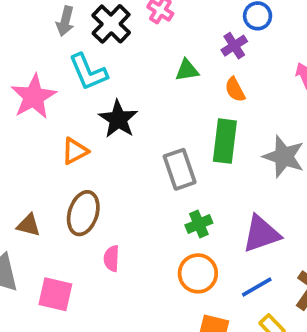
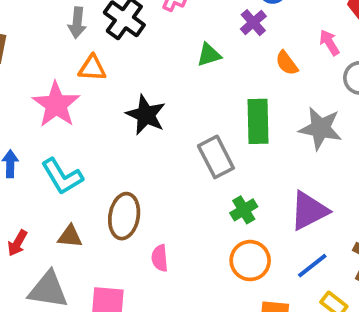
cyan L-shape: (88, 72) -> (62, 176), moved
orange semicircle: (235, 90) -> (287, 63), moved
orange triangle: (75, 151) -> (92, 68), moved, turned 40

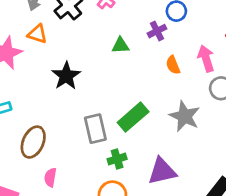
pink arrow: (329, 43) -> (206, 58), size x1.4
green rectangle: (258, 121) -> (133, 117), moved, turned 36
gray rectangle: (216, 157) -> (95, 129), moved

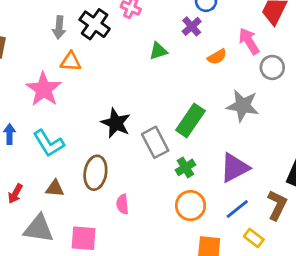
orange semicircle: (173, 65) -> (217, 57), turned -84
black star: (66, 76) -> (116, 123), moved

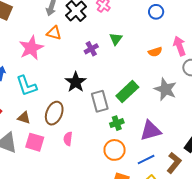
purple cross: (192, 26) -> (91, 49), moved
green triangle: (158, 51) -> (116, 39), turned -48
pink square: (84, 238) -> (35, 142), moved

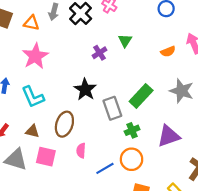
orange triangle: (54, 33) -> (31, 23), moved
blue line: (146, 159) -> (105, 168), moved

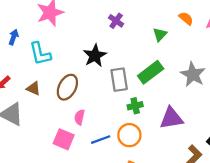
green triangle: (125, 40) -> (160, 34), moved
orange semicircle: (168, 51) -> (186, 18), moved, turned -128
purple cross: (99, 53) -> (116, 21), turned -32
pink square: (46, 157) -> (64, 139), moved

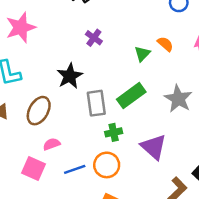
orange semicircle: (186, 18) -> (165, 44), moved
pink semicircle: (79, 117) -> (52, 144), turned 56
purple triangle: (171, 118) -> (154, 147), turned 50

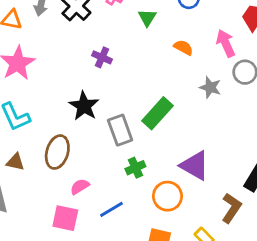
green triangle: (142, 54) -> (147, 18), moved
gray star: (178, 99) -> (210, 87), moved, size x0.7
green cross: (114, 132) -> (135, 168), moved
orange circle: (107, 165) -> (167, 196), moved

